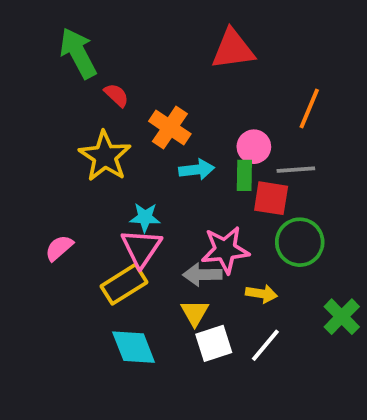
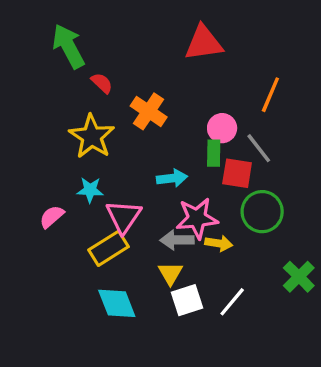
cyan arrow: (197, 170) -> (172, 178), moved
gray line: (296, 170) -> (259, 148), turned 56
cyan star: (145, 217) -> (90, 190), moved
yellow arrow: (262, 294) -> (219, 243), moved

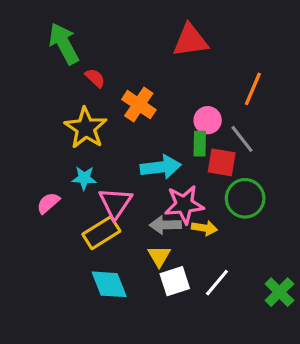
cyan arrow: (172, 178) -> (161, 167), size x1.4
green cross: (299, 277) -> (279, 292), moved

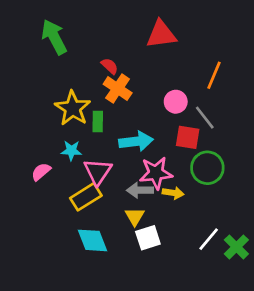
red semicircle: (95, 78) -> (110, 66), moved
green rectangle: (200, 144) -> (98, 122), moved
white line: (217, 283) -> (209, 239), moved

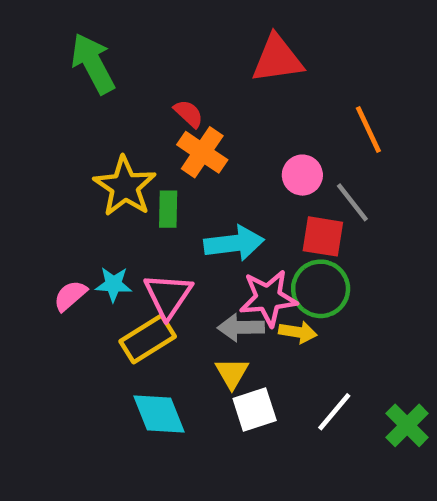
orange line: (214, 75) -> (368, 130), turned -48
cyan star: (71, 151) -> (113, 284), moved
green circle: (207, 168) -> (321, 289), moved
white line: (209, 239) -> (334, 412), moved

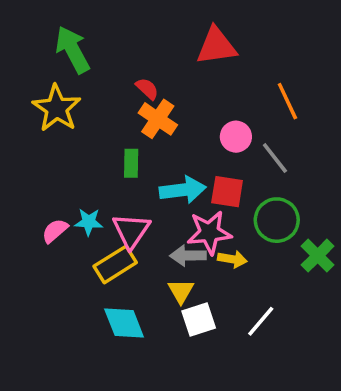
yellow star: (125, 186) -> (57, 108), moved
red square: (323, 236) -> (227, 192), moved
green circle: (321, 289) -> (277, 220), moved
green cross: (407, 425) -> (318, 256), moved

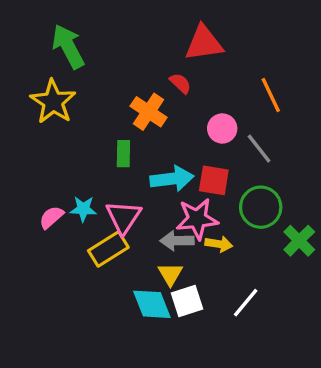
red semicircle: (147, 89) -> (180, 83), moved
cyan diamond: (124, 323) -> (152, 304), moved

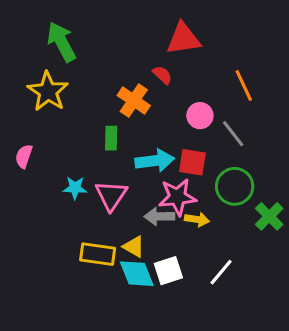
pink semicircle: (51, 217) -> (24, 156), moved, turned -30
yellow rectangle: (108, 249) -> (98, 254), moved, turned 40
yellow triangle: (170, 274) -> (134, 247), moved, turned -30

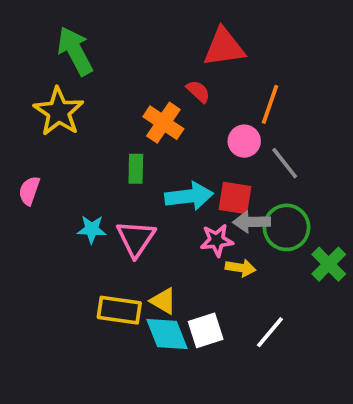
orange line: (244, 85) -> (270, 104), moved, turned 44
pink star: (177, 197) -> (217, 240), size x0.7
gray arrow: (159, 216) -> (252, 222), moved

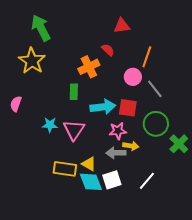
red triangle: (224, 47) -> (122, 26), size x0.7
orange cross: (163, 123) -> (89, 67), turned 30
gray arrow: (252, 222) -> (116, 153), moved

